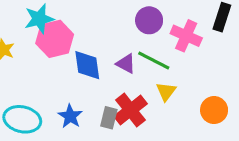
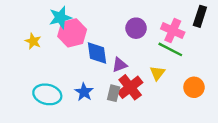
purple circle: (149, 20) -> (136, 28), moved
green line: (154, 61) -> (170, 49), moved
purple triangle: (126, 64) -> (119, 65), moved, turned -49

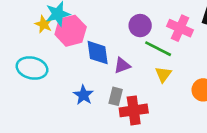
yellow star: (33, 41) -> (44, 24), moved
green line: (170, 49) -> (158, 49), moved
red cross: (130, 87) -> (134, 110), moved, turned 30
cyan ellipse: (47, 94) -> (32, 68), moved

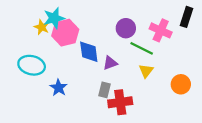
blue star: (83, 95) -> (59, 88), moved

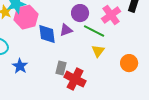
pink cross: (161, 30) -> (111, 15), turned 30
purple triangle: (110, 63) -> (66, 30), moved
red cross: (120, 102) -> (75, 79), turned 35

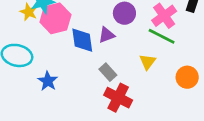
green line: (94, 31) -> (162, 36), moved
gray rectangle: (61, 68) -> (108, 72), moved, turned -56

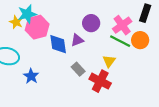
orange circle: (187, 77) -> (140, 40), moved
red cross: (118, 98) -> (100, 81), moved

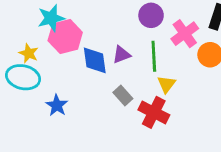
yellow star: (16, 22) -> (29, 53), moved
purple circle: (91, 23) -> (151, 15), moved
green line: (120, 41) -> (154, 56), moved, turned 60

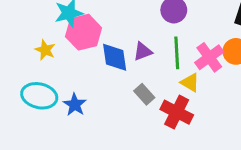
pink cross: (185, 34) -> (209, 57), moved
cyan ellipse: (23, 77) -> (39, 96), moved
yellow triangle: (166, 84) -> (190, 82), turned -36

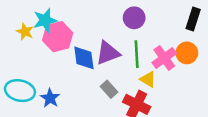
yellow star: (45, 50) -> (25, 32), moved
purple triangle: (143, 51) -> (108, 53), size x1.5

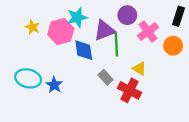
cyan star: (45, 20) -> (77, 17), moved
purple triangle: (108, 53) -> (104, 30), moved
green line: (137, 54) -> (116, 45), moved
pink cross: (164, 58) -> (148, 31), moved

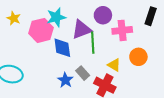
yellow star: (32, 27) -> (14, 18), moved
pink cross: (148, 31) -> (122, 30), turned 30
orange circle: (173, 46) -> (138, 57), moved
blue star: (54, 85) -> (65, 80), moved

